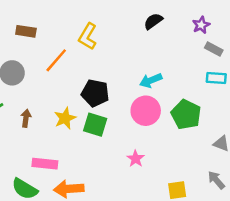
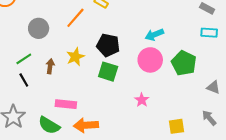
yellow star: (65, 118) -> (75, 57), moved

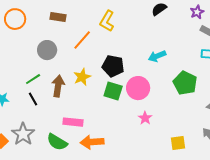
pink circle: (150, 60) -> (138, 88), moved
brown arrow: (50, 66) -> (58, 86), size x1.5

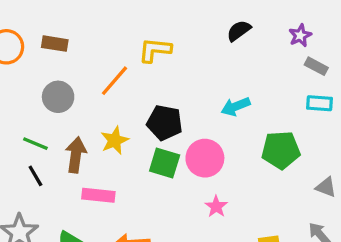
brown rectangle: (58, 17) -> (55, 44), moved
yellow L-shape: (107, 21) -> (155, 50), turned 65
green line: (33, 79) -> (35, 144), turned 56
green pentagon: (185, 83) -> (281, 150), turned -30
pink rectangle: (73, 122) -> (98, 195), moved

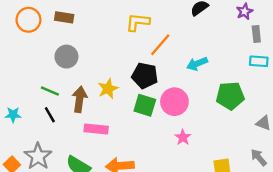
gray rectangle: (316, 66) -> (256, 34), turned 56
orange line: (115, 81) -> (160, 45), moved

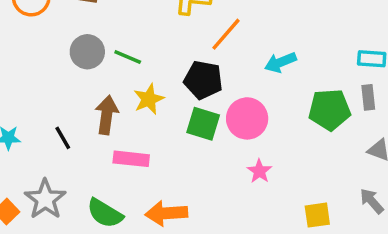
gray rectangle: (256, 34) -> (368, 97), moved
green line: (50, 91) -> (128, 57), moved

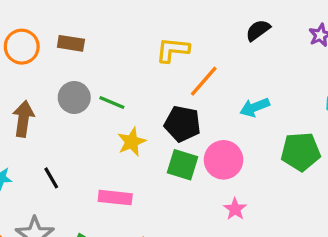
brown arrow: (107, 115) -> (23, 119), moved

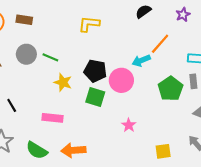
orange line: (204, 81) -> (160, 44), moved
yellow star: (132, 142) -> (63, 82), turned -30
green pentagon: (301, 152) -> (170, 89), turned -30
pink circle: (224, 160) -> (121, 80), moved

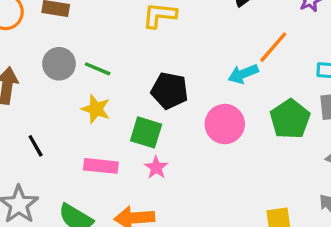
pink circle: (121, 80) -> (225, 124), moved
yellow star: (63, 82) -> (96, 109), moved
green square: (95, 97) -> (146, 132), moved
pink star: (129, 125) -> (156, 168), moved

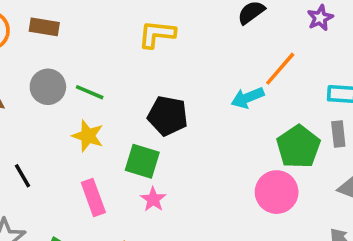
pink circle: (225, 124) -> (277, 192), moved
pink rectangle: (101, 166) -> (93, 197), turned 64

